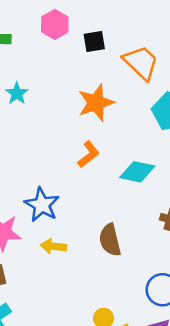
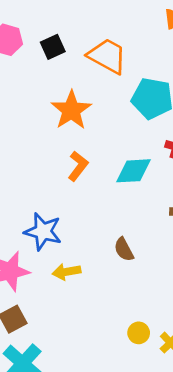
brown semicircle: (110, 240) -> (124, 249), size x0.7

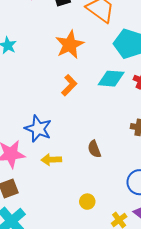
cyan diamond: (133, 171) -> (111, 79), moved
yellow circle: (139, 333) -> (87, 202), moved

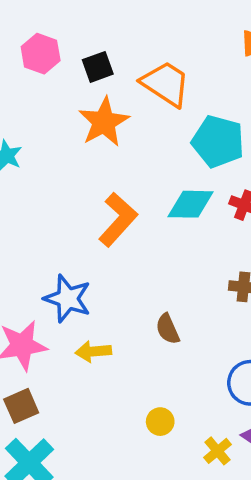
orange star: (70, 45) -> (104, 122), moved
orange L-shape: (69, 85) -> (118, 220), size x1.4

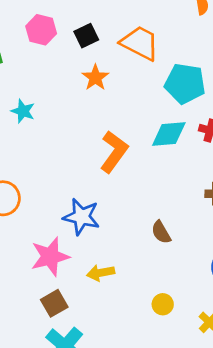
orange star: (104, 122) -> (95, 78), size x0.7
yellow arrow: (93, 351) -> (101, 273), moved

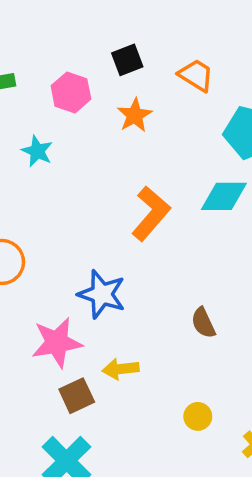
pink hexagon: (41, 30) -> (71, 92), moved
orange trapezoid: (140, 43) -> (196, 75), size x0.7
brown square: (54, 303) -> (77, 396), moved

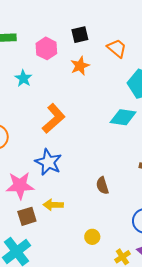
orange L-shape: (151, 213) -> (54, 118), moved

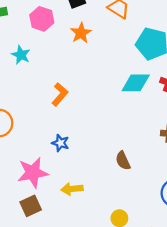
orange L-shape: (54, 118) -> (60, 94), size x0.7
blue star: (48, 162) -> (60, 143), size x0.6
brown square: (27, 216) -> (31, 206), moved

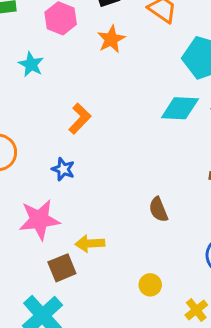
blue star: (60, 143) -> (63, 169), moved
brown square: (31, 206) -> (62, 268), moved

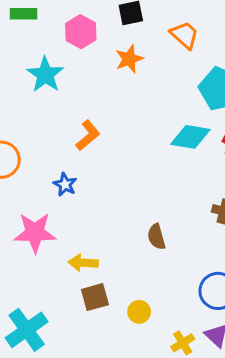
cyan star: (31, 64) -> (45, 75), size x1.4
brown square: (62, 268) -> (95, 297), moved

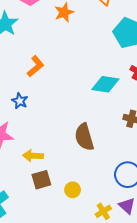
cyan diamond: (190, 137) -> (105, 84), moved
brown semicircle: (156, 237) -> (84, 137), size x1.5

